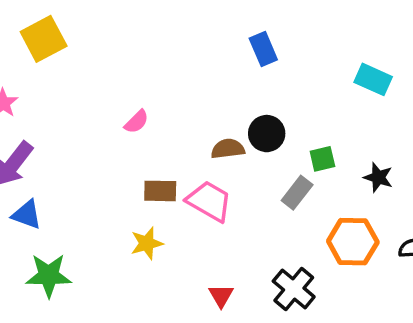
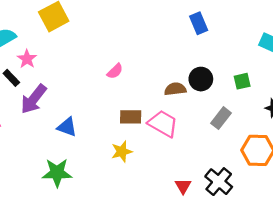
green square: (322, 159) -> (242, 81), moved
blue triangle: (27, 215) -> (67, 127), moved
red triangle: (221, 296) -> (183, 186), moved

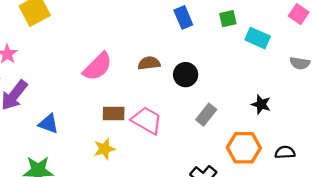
pink semicircle: (115, 71) -> (98, 67), size x1.8
green square: (242, 81) -> (228, 19), moved
brown semicircle: (175, 89) -> (149, 63), moved

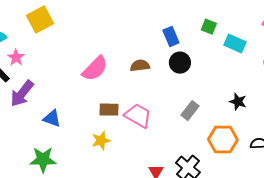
blue rectangle: (183, 17) -> (171, 37), moved
green square: (228, 19) -> (209, 27), turned 35
black circle: (186, 75) -> (180, 63), moved

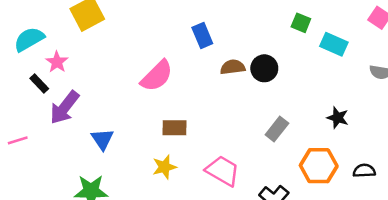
blue rectangle: (171, 37) -> (202, 35), moved
brown semicircle: (140, 66) -> (233, 67), moved
pink trapezoid: (138, 116) -> (223, 171), moved
blue triangle: (52, 119) -> (102, 139), turned 36

